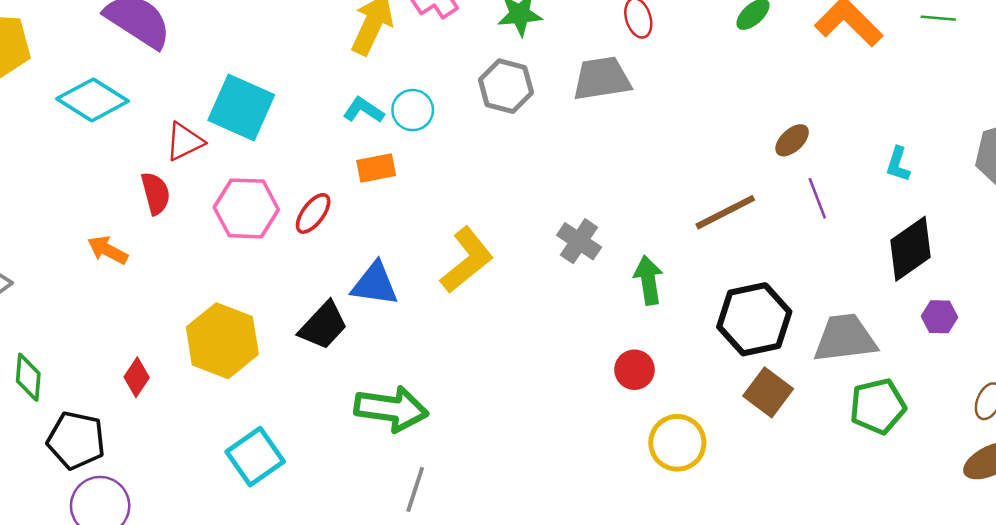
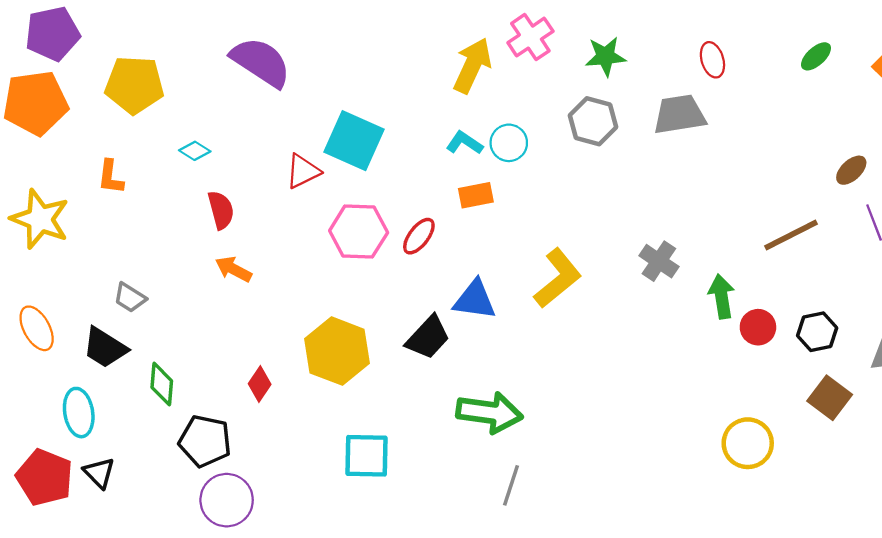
cyan diamond: (93, 100) -> (195, 151), moved, size x0.5
red semicircle: (156, 193) -> (221, 210), moved
black hexagon: (754, 319) -> (817, 332), size x0.6
red circle: (635, 370) -> (758, 327), moved
cyan square: (255, 457) -> (367, 456), turned 36

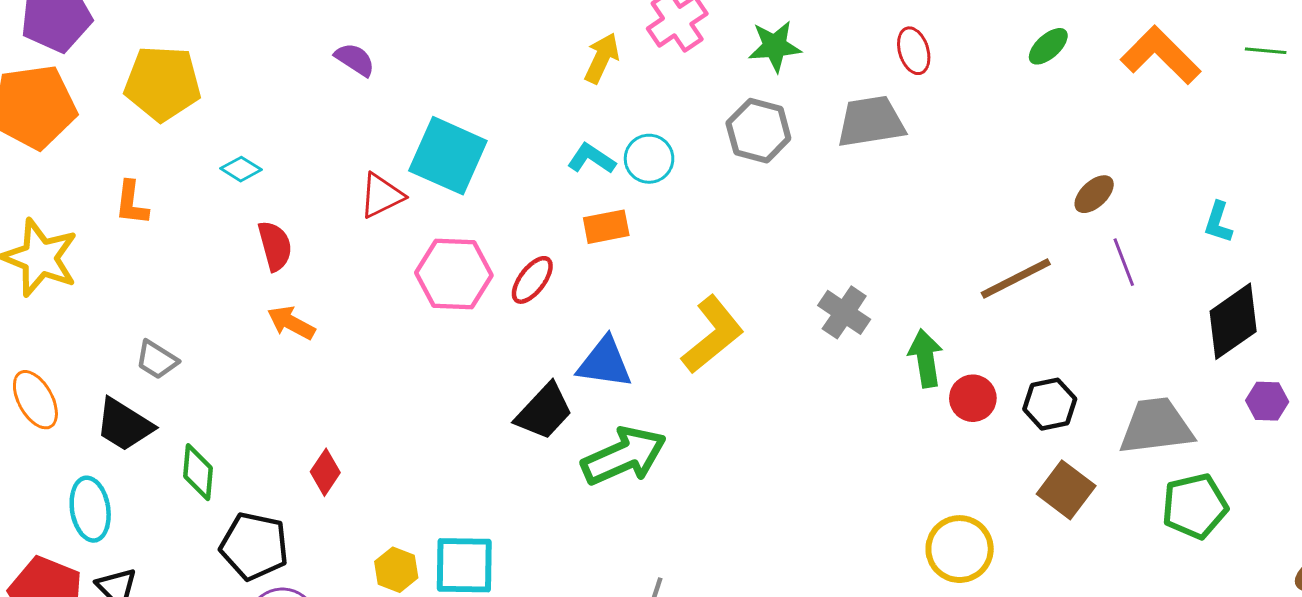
purple semicircle: (261, 62) -> (355, 60), moved, size x0.5
yellow arrow: (472, 65) -> (602, 58), size x0.7
yellow hexagon: (337, 351) -> (396, 570), moved, size x0.5
green arrow: (489, 413) -> (624, 456), moved, turned -32

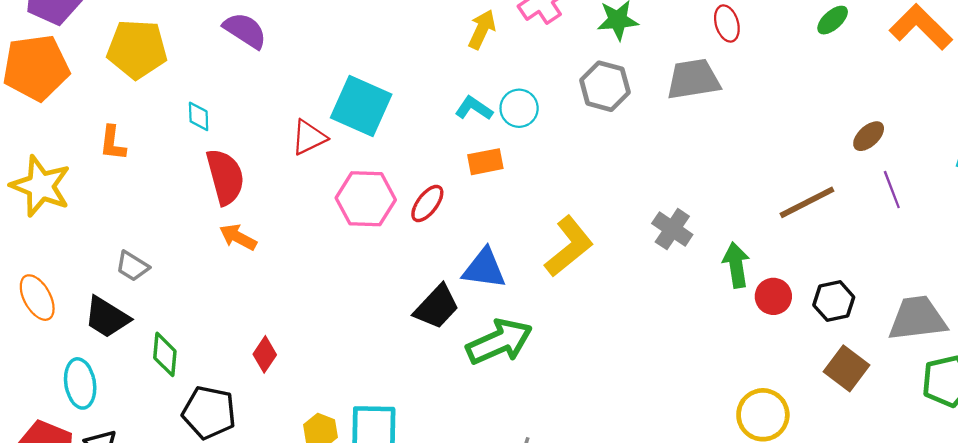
purple semicircle: (355, 60) -> (245, 30), moved, size x1.4
cyan diamond: (241, 169) -> (199, 116), turned 56
red semicircle: (275, 246) -> (225, 177), size x1.4

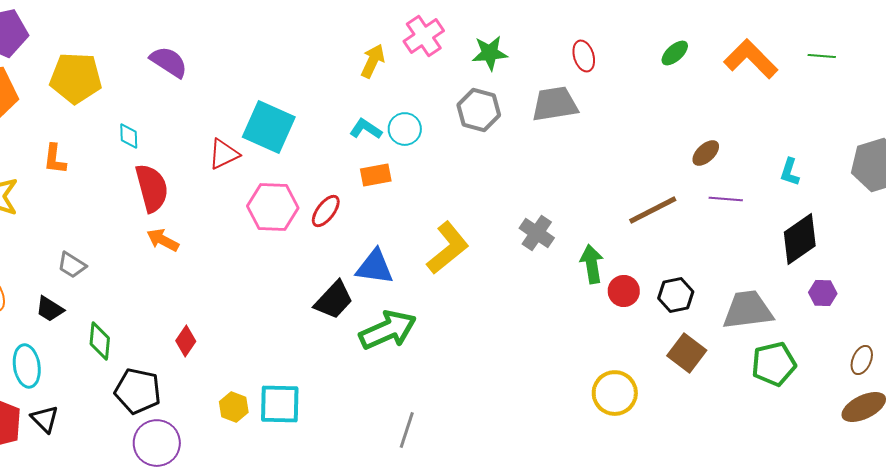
purple line: (892, 190) -> (726, 199), turned -64
black trapezoid: (107, 317) -> (50, 309), size x0.7

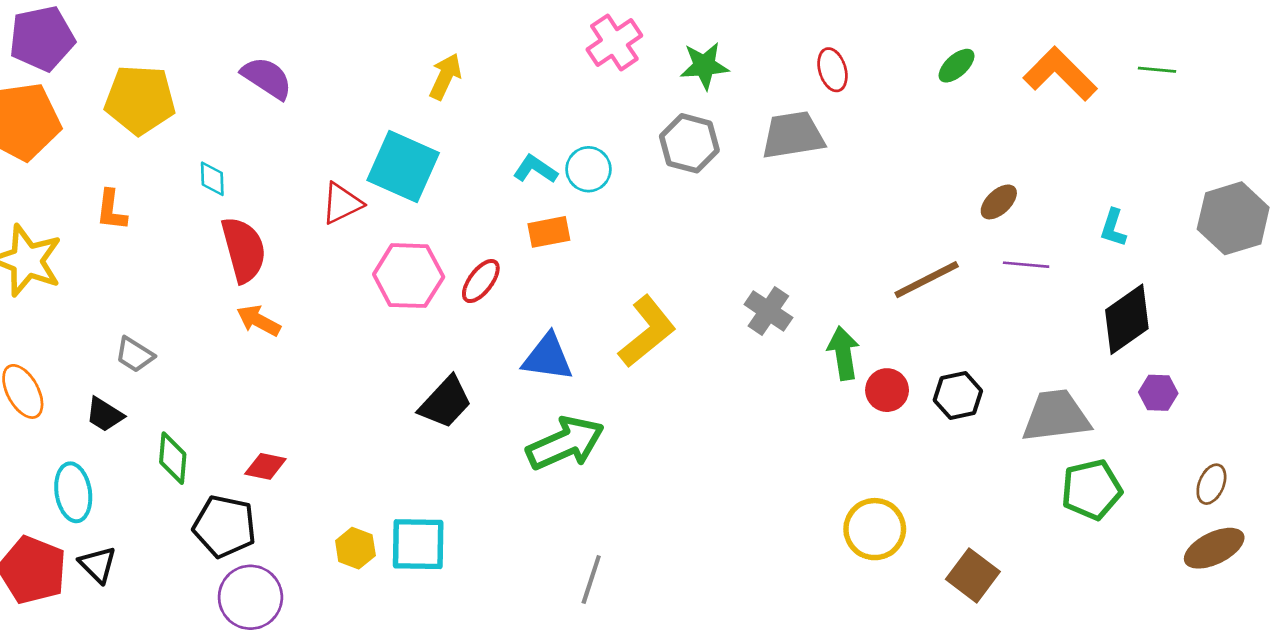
yellow arrow: (373, 61) -> (445, 77), moved
black trapezoid: (334, 300) -> (445, 402), moved
red diamond: (186, 341) -> (265, 466), moved, turned 68
brown square: (687, 353) -> (973, 575), moved

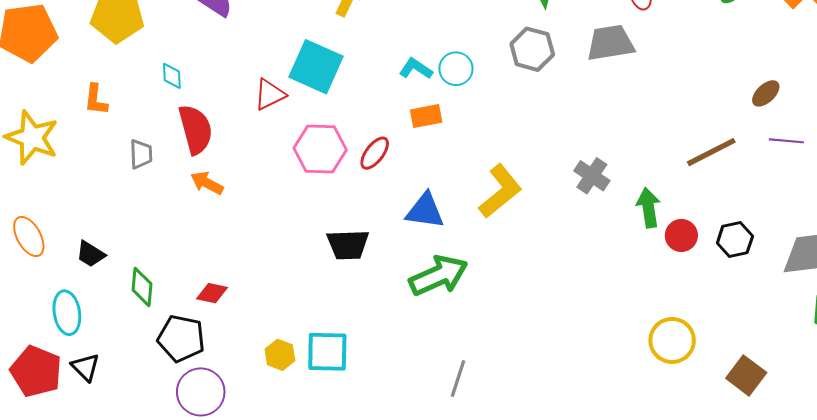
gray trapezoid: (135, 355) -> (141, 154), moved, turned -124
black trapezoid: (445, 402) -> (348, 245), turned 45

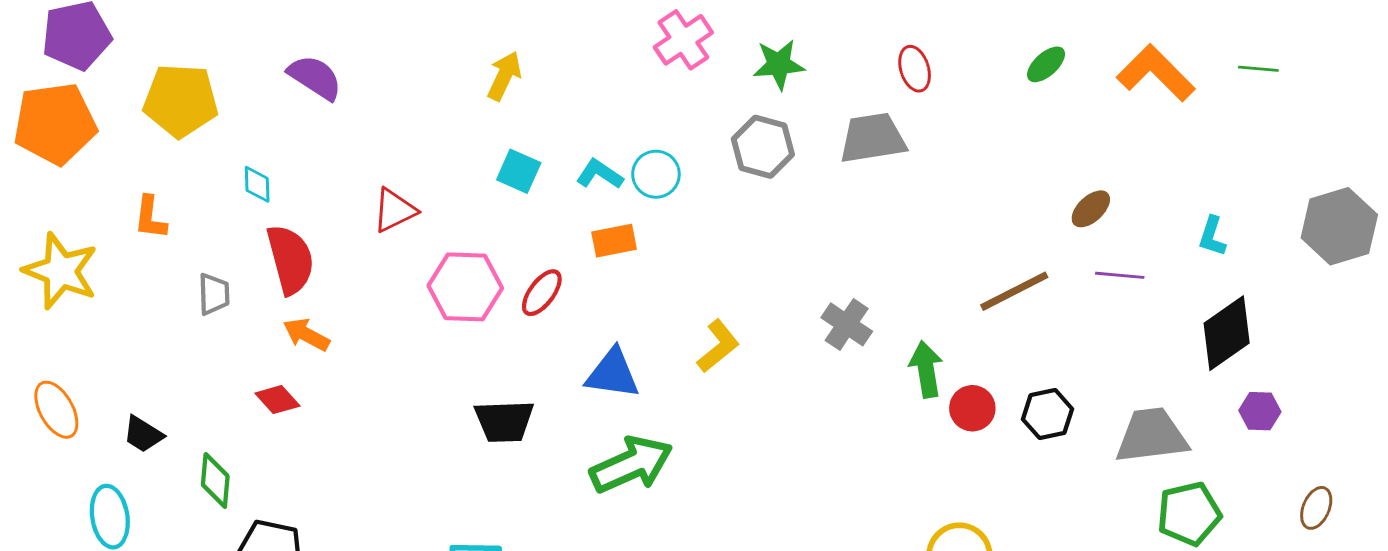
cyan square: (316, 67) -> (519, 171), moved, size x0.6
yellow L-shape: (500, 191) -> (718, 346), size x0.7
red diamond: (212, 293) -> (277, 400), moved, turned 36

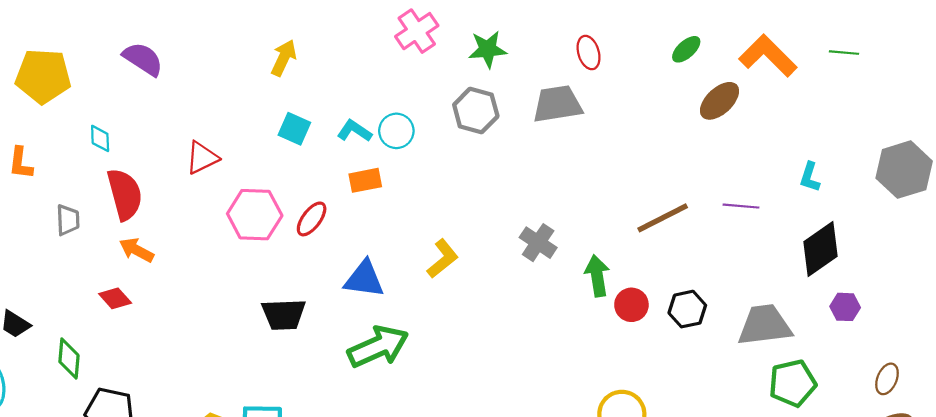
brown ellipse: (1091, 209) -> (720, 101), moved, size x1.4

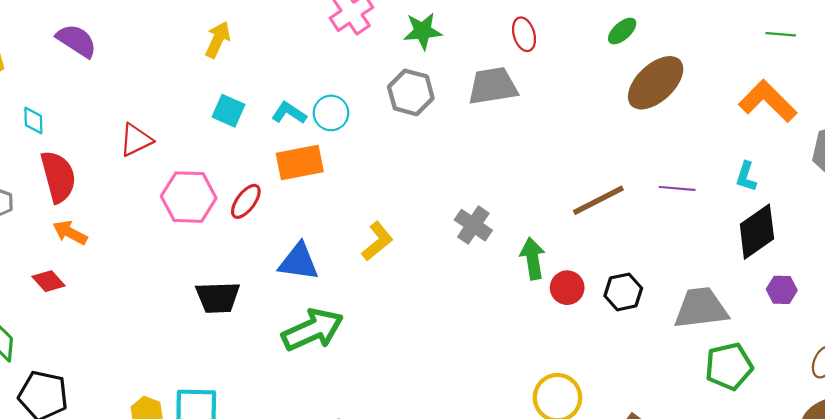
orange L-shape: (768, 56) -> (768, 101), moved
brown ellipse: (720, 101) -> (656, 83), size x1.4
cyan L-shape: (810, 177) -> (746, 177), moved
orange rectangle: (365, 180) -> (300, 163), size x1.4

